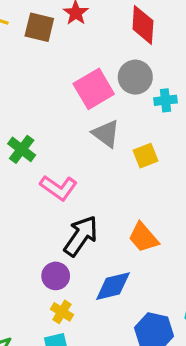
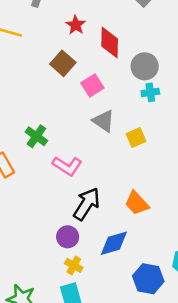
red diamond: (143, 25) -> (110, 43), moved
brown square: (39, 27) -> (63, 63), moved, turned 30
gray circle: (135, 77) -> (145, 66), moved
pink square: (94, 89) -> (92, 85), size x0.7

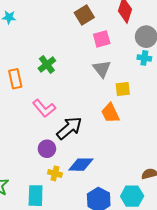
pink L-shape: (67, 166) -> (44, 108), moved
orange trapezoid: (137, 203) -> (110, 113), moved
yellow cross: (74, 265) -> (55, 173), moved, turned -32

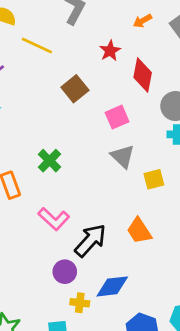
brown square: (84, 15) -> (75, 89), moved
orange trapezoid: (110, 113) -> (139, 231), moved

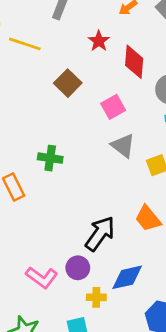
green cross: (49, 161) -> (50, 158), turned -30
pink L-shape: (54, 219) -> (42, 277), moved

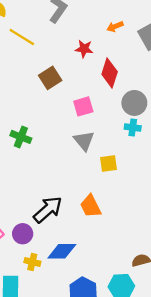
red star: (99, 41) -> (84, 49), turned 30

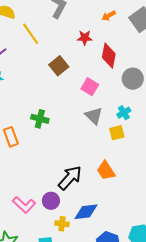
yellow line: (22, 37) -> (31, 34), turned 30
pink square: (83, 106) -> (90, 87), turned -36
cyan cross: (133, 127) -> (124, 113), moved, turned -32

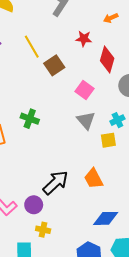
yellow line: (31, 34) -> (32, 47), moved
blue diamond: (86, 212) -> (106, 218), moved

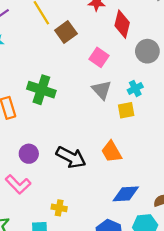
green cross: (30, 119) -> (41, 90), size x1.4
black arrow: (55, 183) -> (71, 157), turned 72
purple circle: (34, 205) -> (29, 154), moved

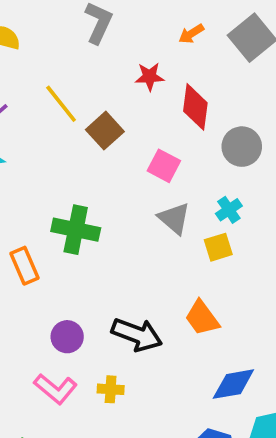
yellow cross: (59, 208) -> (111, 389), moved

